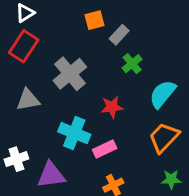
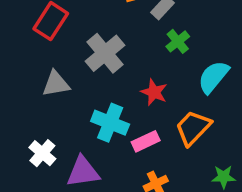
red star: (112, 107) -> (154, 92), turned 30
orange trapezoid: (164, 137) -> (193, 128), moved
white cross: (16, 159) -> (42, 153), turned -30

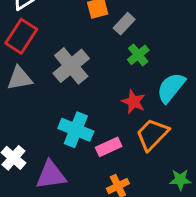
gray triangle: (56, 84) -> (20, 78), moved
red star: (154, 92) -> (134, 102), moved

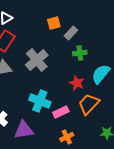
green cross: (138, 55) -> (80, 53), turned 32

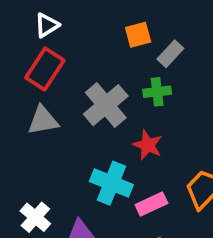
green cross: (80, 53) -> (157, 92), moved
red star: (77, 83) -> (148, 145), moved

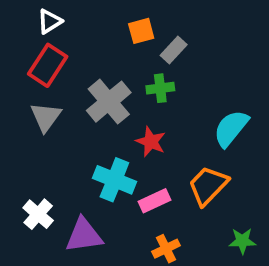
gray triangle: (43, 120) -> (46, 117), turned -44

